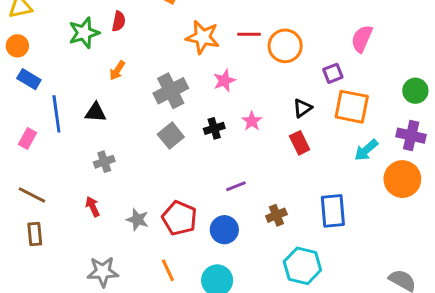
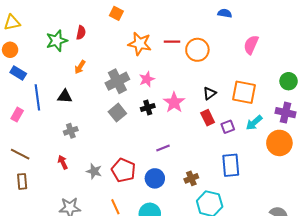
purple square: (333, 73) -> (228, 127), moved
pink star: (224, 81) -> (147, 79), moved
pink star: (252, 121) -> (174, 102), size x1.5
brown cross: (276, 215) -> (191, 178), moved

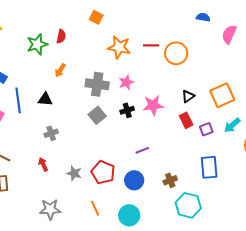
pink semicircle: (251, 45) -> (229, 34), moved
gray cross: (117, 81) -> (97, 84), turned 35
orange square: (244, 92) -> (222, 95), turned -35
pink star: (174, 102) -> (153, 105), turned 30

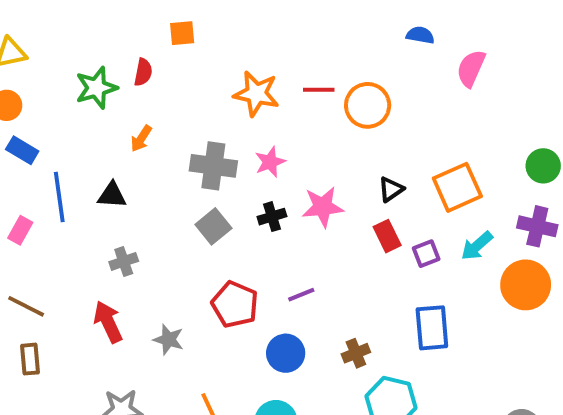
orange square: (96, 17) -> (182, 33), moved, turned -32
red arrow: (43, 164) -> (108, 322), size x1.5
red pentagon: (103, 172) -> (235, 304), moved

